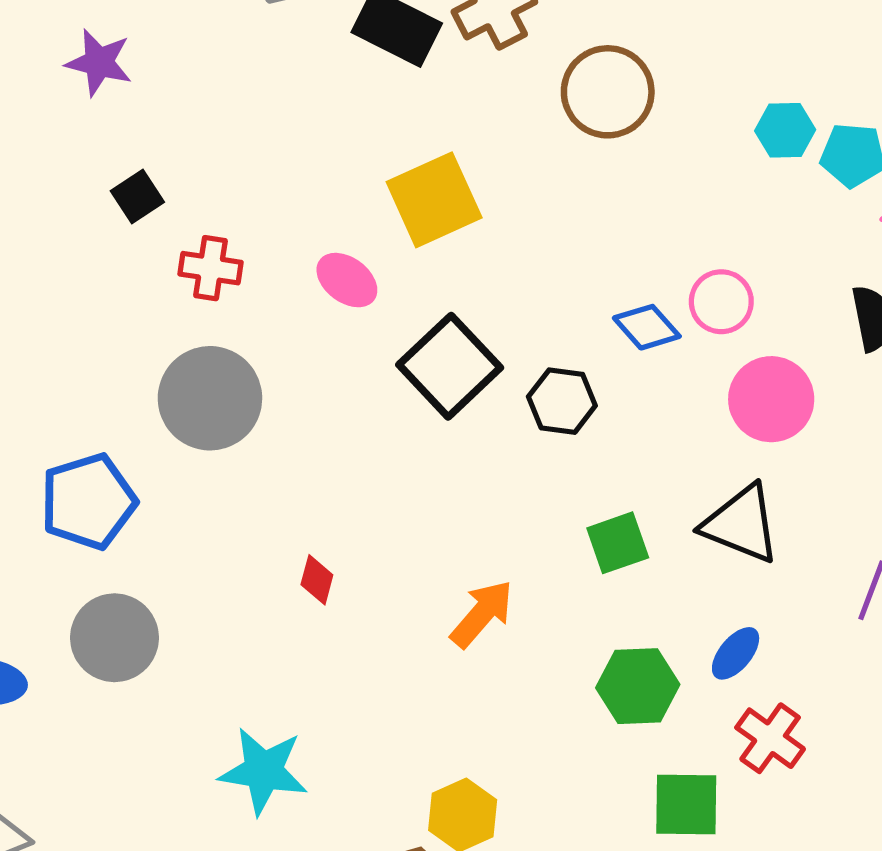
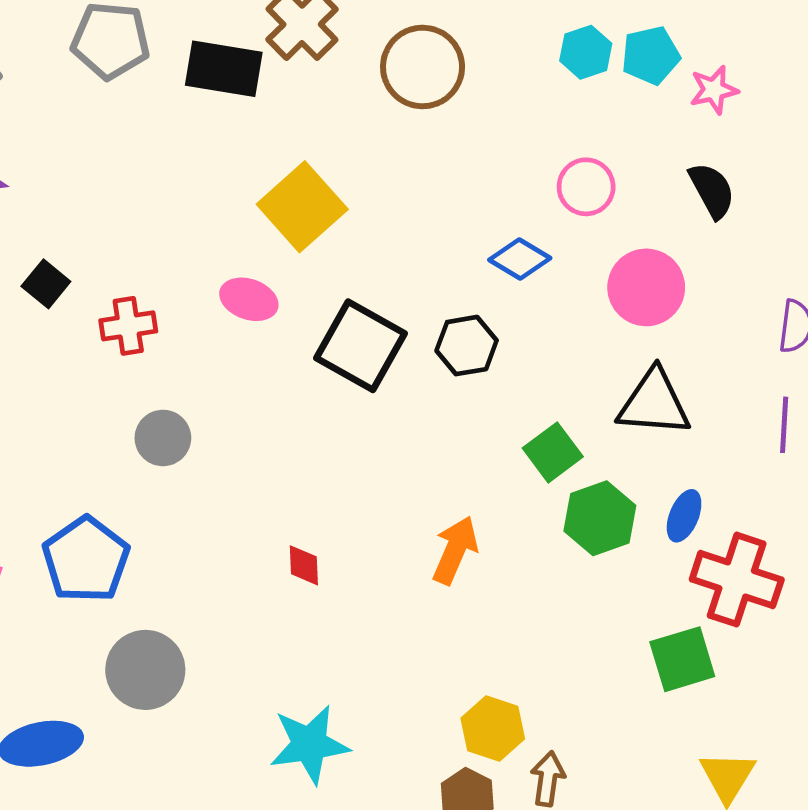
pink circle: (721, 302) -> (586, 187), moved
gray circle: (210, 398) -> (163, 438), size x0.6
green hexagon: (638, 686) -> (600, 518), moved
red cross: (770, 738) -> (737, 580), size x1.4

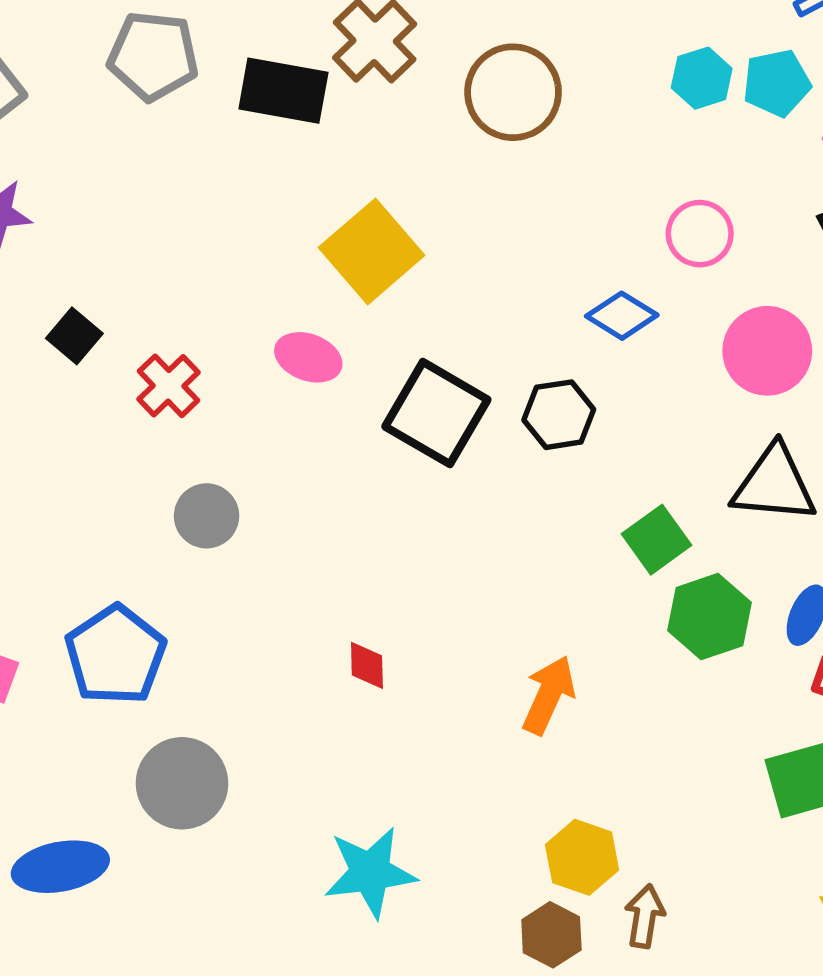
red cross: (128, 326) -> (169, 386), turned -36
orange arrow: (455, 550) -> (549, 695), moved

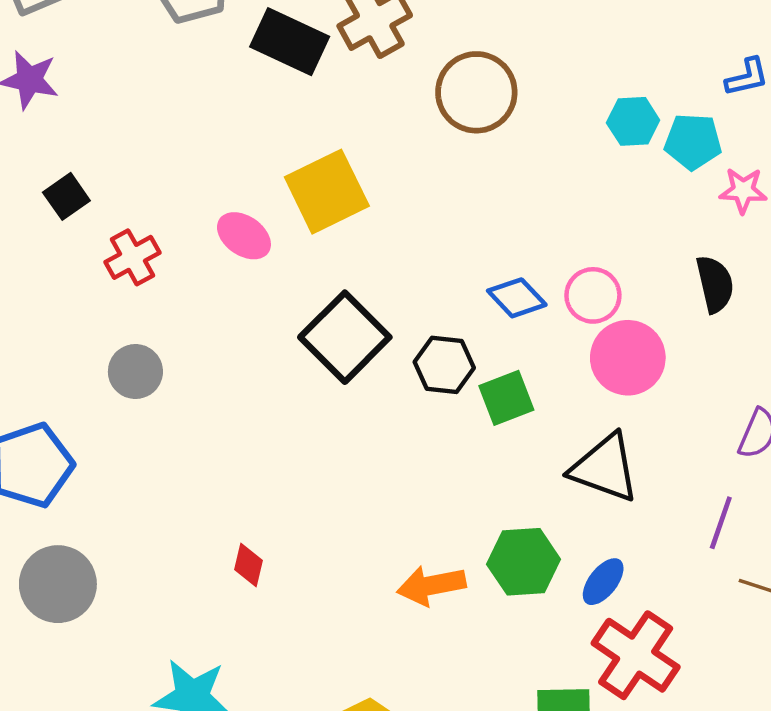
pink circle: (700, 234) -> (593, 295), moved
pink ellipse: (308, 357) -> (244, 236), moved
green square: (656, 540) -> (506, 398), moved
red diamond: (367, 665) -> (248, 565), moved
orange arrow: (549, 695) -> (431, 585), moved, turned -140

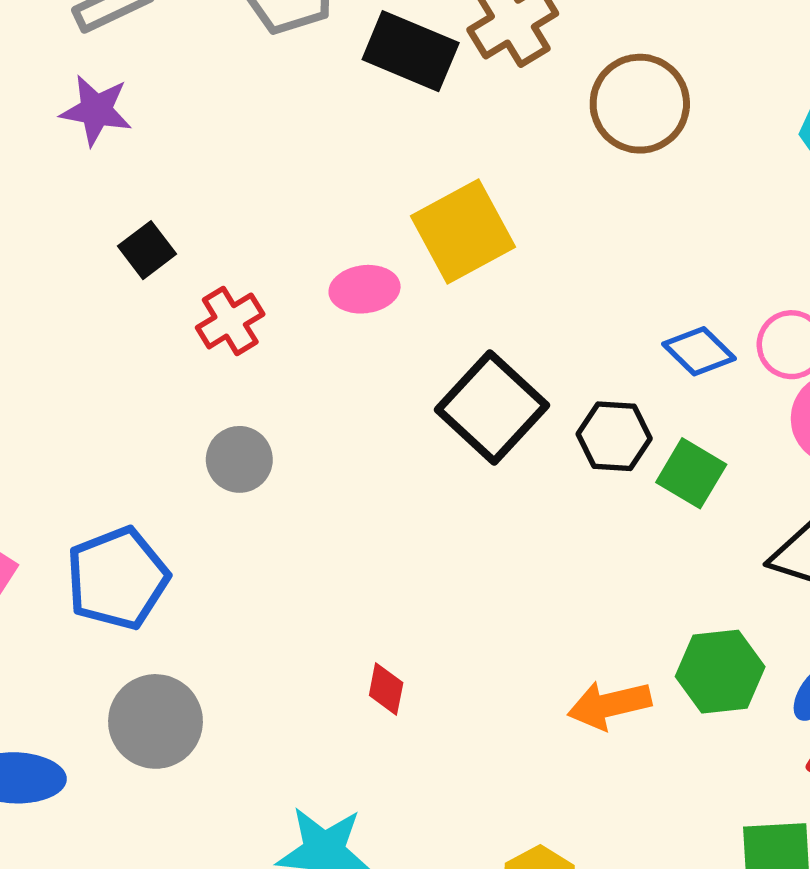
pink ellipse: (244, 236) -> (365, 289), turned -40
green square: (506, 398) -> (691, 473), turned -36

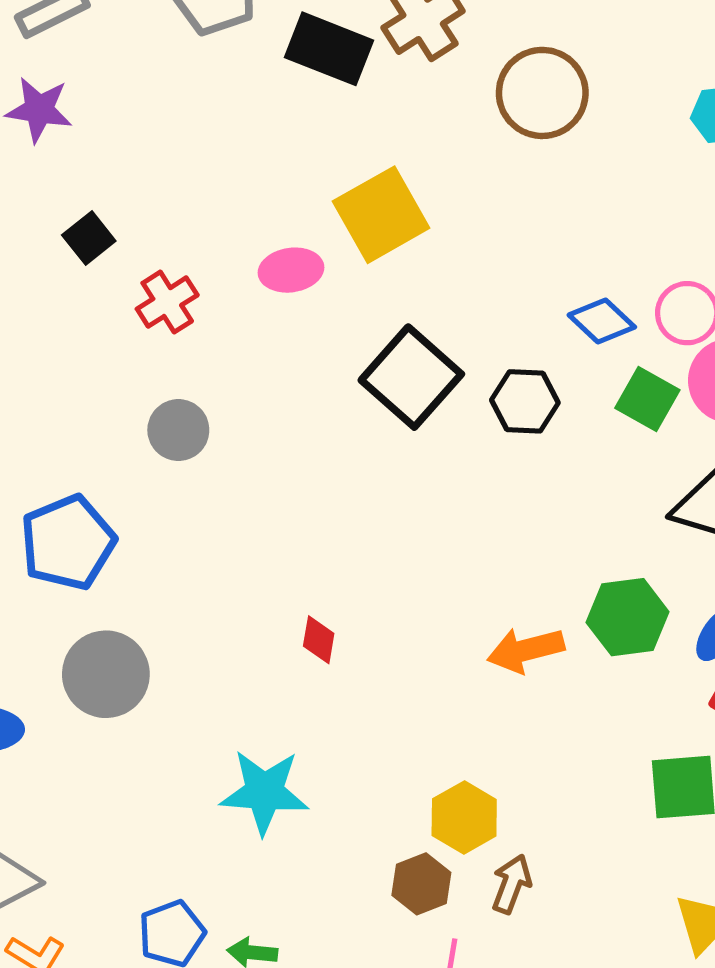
green square: (691, 473) -> (647, 399), moved

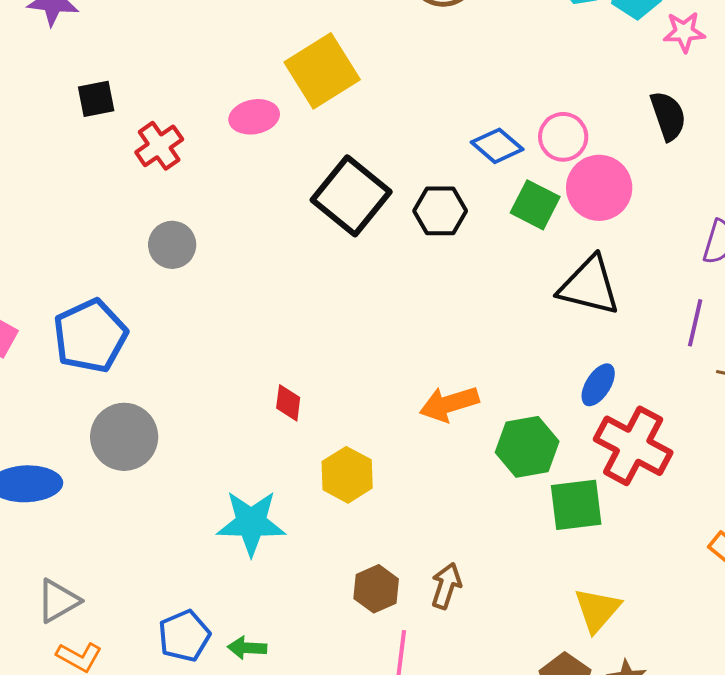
black square: (89, 238) -> (96, 99), turned 30
green hexagon: (628, 617) -> (527, 447), moved
yellow hexagon: (464, 817) -> (347, 475), moved

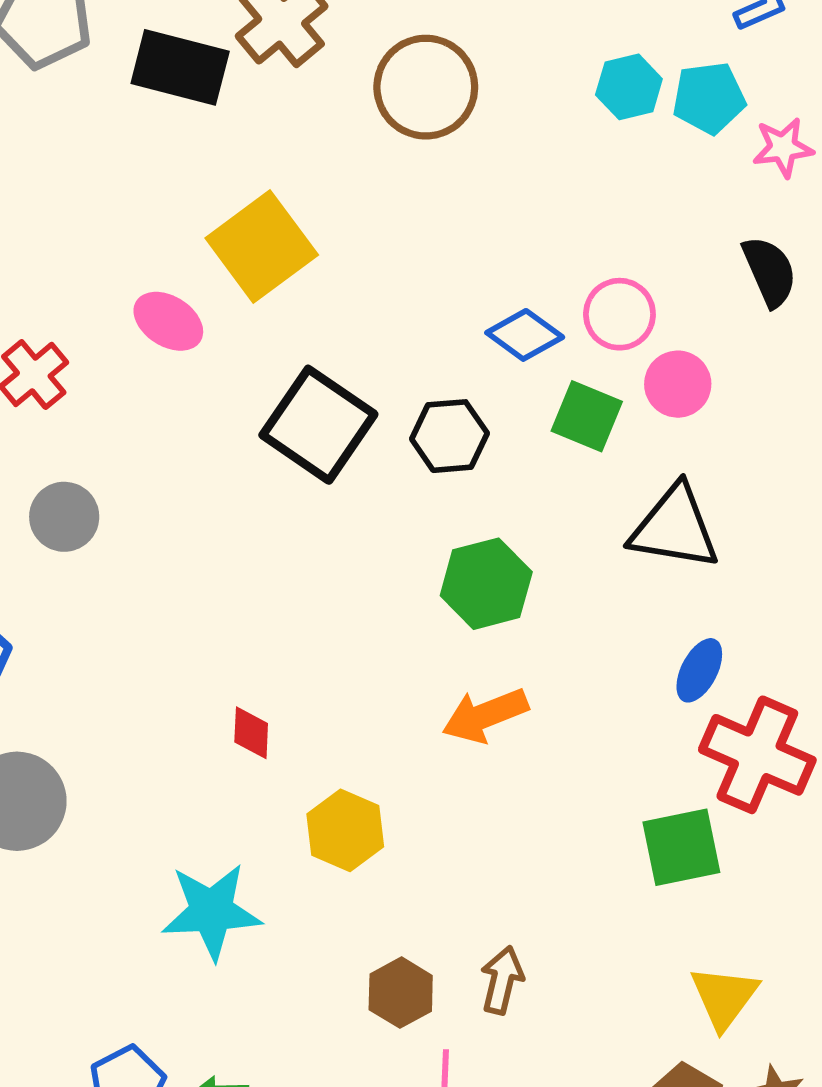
pink ellipse: (254, 117) -> (168, 321), turned 48
pink circle: (599, 188) -> (678, 384), size x0.7
green hexagon: (527, 447) -> (486, 584), moved

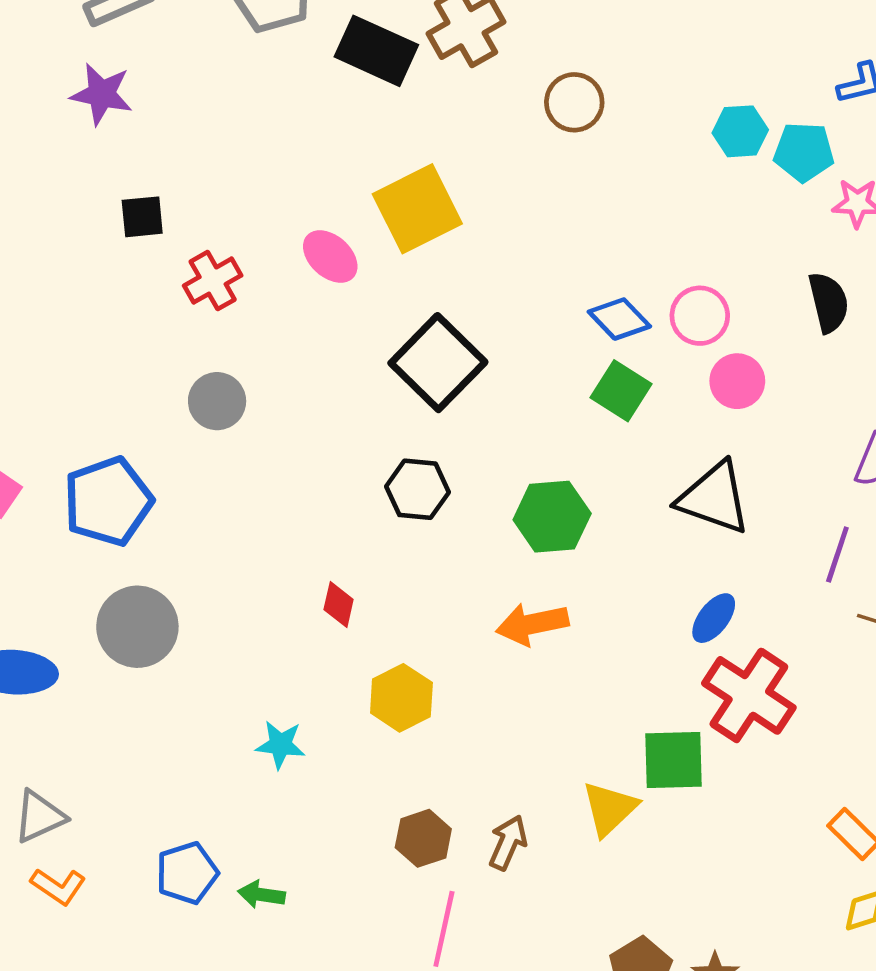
brown circle: (426, 87) -> (574, 102), size x0.7
green square: (587, 416) -> (621, 391), moved
black hexagon: (449, 436) -> (417, 489), moved
cyan star: (211, 911) -> (280, 745), size x0.6
yellow triangle: (724, 997) -> (609, 809), moved

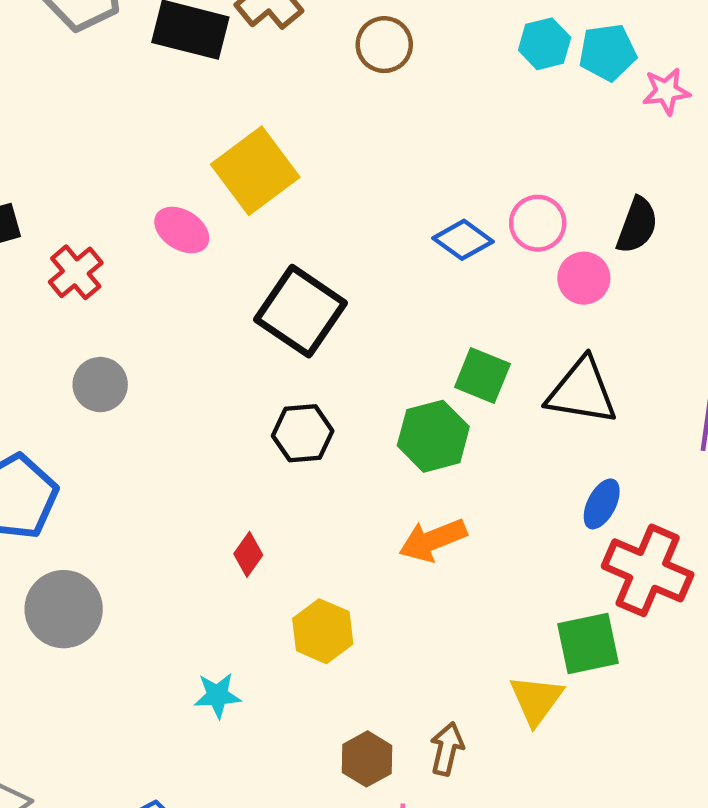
black semicircle: (828, 302) -> (637, 225), moved, turned 44
green square: (621, 391) -> (482, 375), moved
red diamond: (339, 604) -> (248, 554), turned 33

